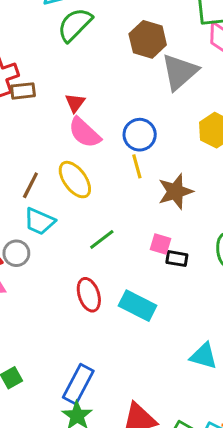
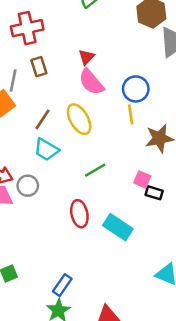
brown rectangle: (23, 91) -> (39, 67), moved, turned 72
gray circle: (16, 253) -> (28, 186), moved
blue rectangle: (78, 384) -> (62, 285), size x0.7

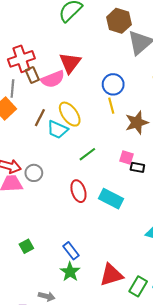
red cross: (27, 28) -> (21, 59), moved
red triangle: (86, 57) -> (70, 63), size x1.6
pink semicircle: (91, 82) -> (53, 79), moved, turned -65
cyan trapezoid: (46, 150) -> (57, 130), moved
blue rectangle: (62, 285) -> (71, 251), turned -66

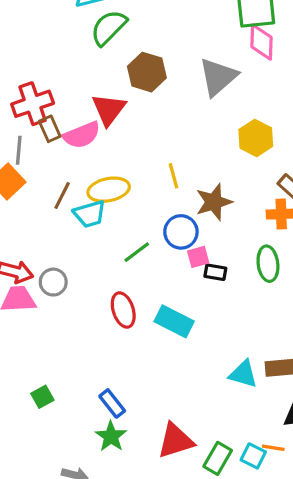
brown hexagon: (119, 21) -> (147, 72), moved
blue circle: (113, 84) -> (181, 232), moved
yellow ellipse: (70, 114) -> (109, 190), turned -65
cyan trapezoid: (57, 130) -> (90, 214), turned -40
pink square: (127, 158) -> (198, 257), turned -32

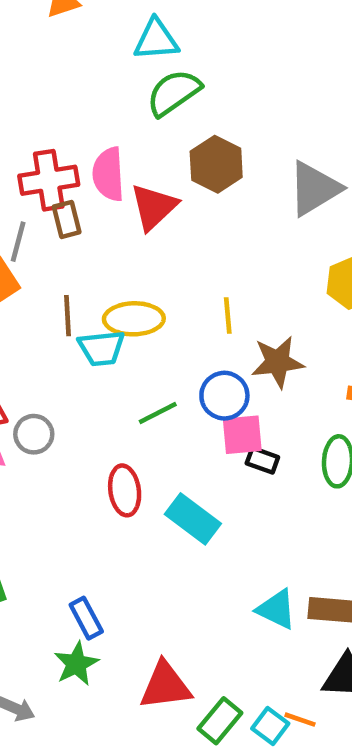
pink semicircle: (82, 135) -> (108, 174), moved, turned 99
brown line: (62, 196) -> (68, 316), turned -40
pink square: (198, 257) -> (242, 435), size x1.4

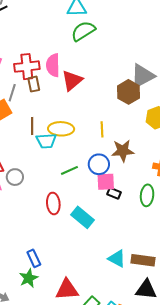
brown hexagon: (216, 164) -> (128, 92), moved

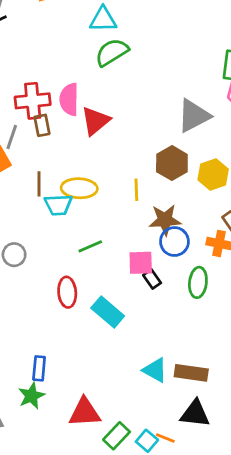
brown hexagon: (128, 92) -> (172, 163), moved
blue circle: (99, 164) -> (174, 242), moved
black rectangle: (114, 193) -> (152, 279), turned 32
blue rectangle: (34, 258) -> (39, 368), turned 30

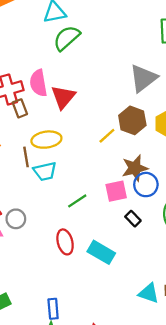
yellow ellipse: (79, 188) -> (46, 140), moved
yellow line: (136, 190) -> (107, 136), moved, turned 60
pink square: (141, 263) -> (116, 191), moved

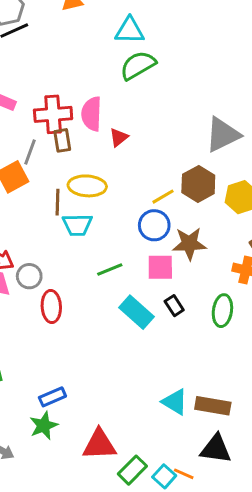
red triangle: (63, 97) -> (119, 137), size x0.6
blue circle: (146, 185) -> (154, 225), moved
red ellipse: (65, 242) -> (51, 307), moved
cyan rectangle: (101, 252) -> (137, 312), moved
blue rectangle: (53, 309) -> (52, 397), turned 60

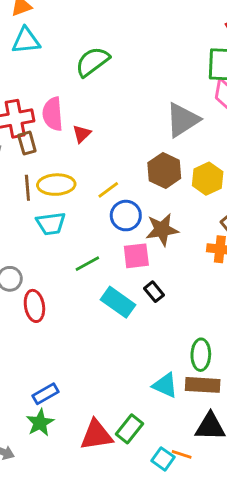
cyan triangle: (130, 30) -> (26, 41), moved
yellow line: (163, 197) -> (108, 190), moved
brown line: (57, 202) -> (27, 188), moved
green ellipse: (222, 311) -> (201, 355), moved
green rectangle: (132, 470) -> (129, 429), moved

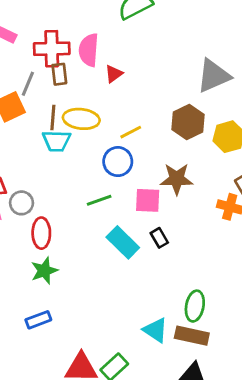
blue circle: (126, 216) -> (118, 162), moved
cyan trapezoid: (51, 224) -> (56, 141), moved
green star: (40, 423) -> (44, 271), moved

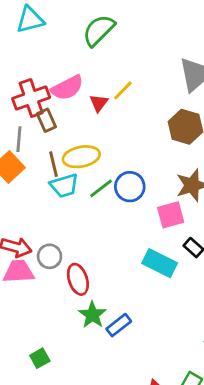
pink semicircle: (89, 50) -> (67, 88), turned -104
yellow line: (131, 132) -> (123, 90), moved
green line: (99, 200) -> (101, 188), moved
blue rectangle: (38, 320) -> (119, 325), moved

